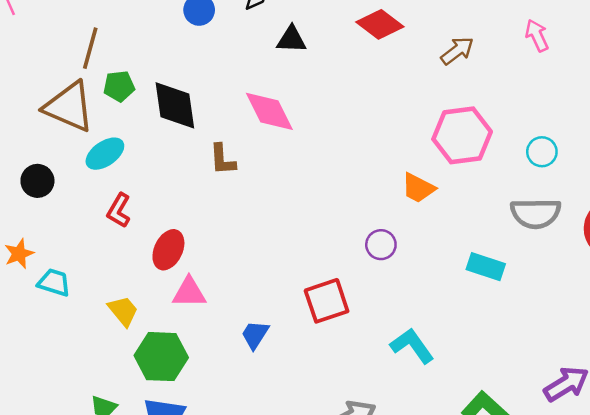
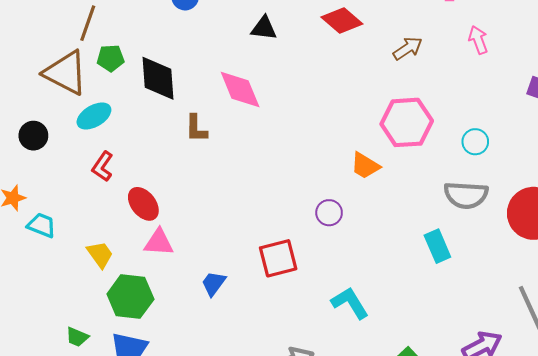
red ellipse: (168, 250) -> (143, 204), turned -68
cyan rectangle: (486, 267) -> (437, 246), moved, turned 44

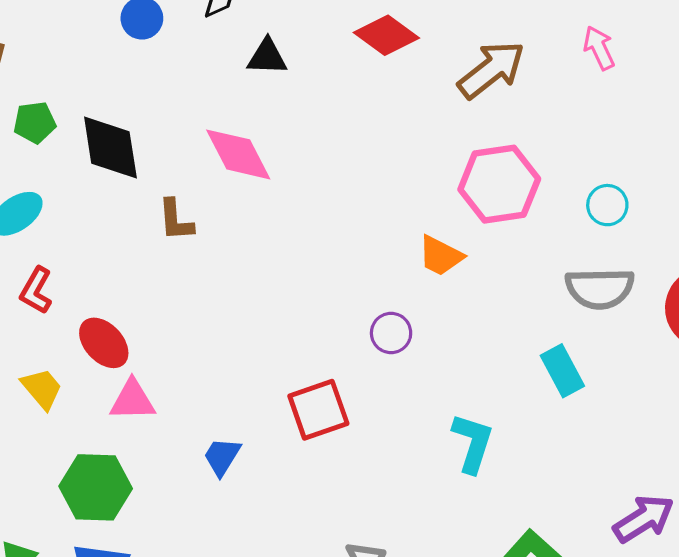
brown arrow: (408, 48) -> (491, 70), size x1.5
yellow trapezoid: (100, 254) -> (42, 389), moved
cyan L-shape: (350, 303) -> (473, 443), moved, turned 54

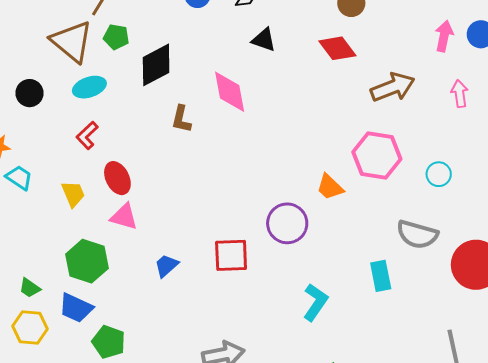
black diamond: (110, 148) -> (156, 65), turned 54
cyan circle: (607, 205) -> (439, 174), moved
purple circle: (391, 333) -> (287, 223), size x1.6

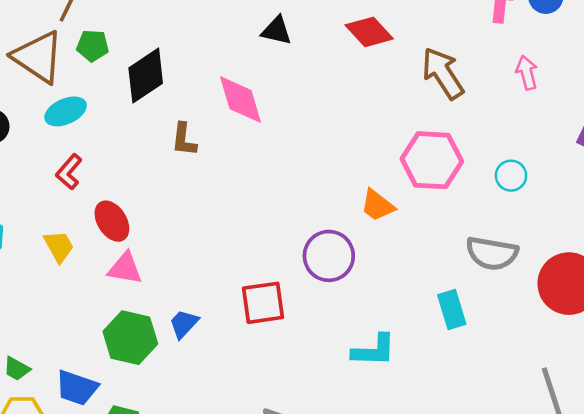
brown arrow: (393, 87) -> (443, 73), turned -96
green hexagon: (87, 261) -> (130, 338), moved
cyan L-shape: (315, 302) -> (374, 350), turned 63

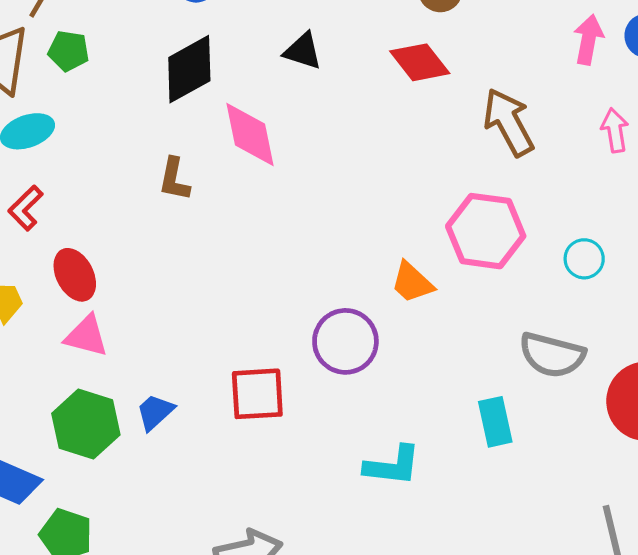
black diamond: (146, 76) -> (189, 69), moved

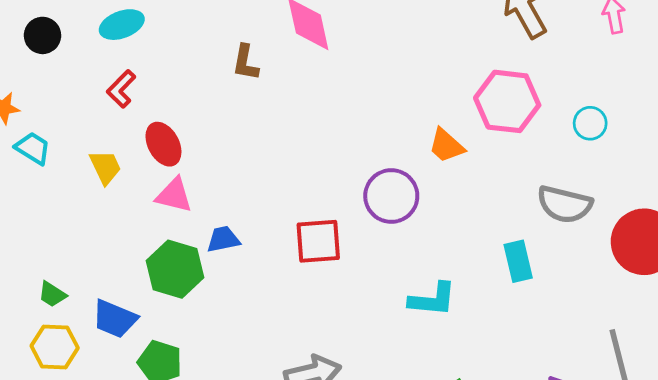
blue trapezoid: (155, 412) -> (223, 239), moved, turned 32

